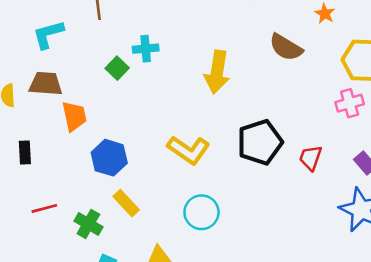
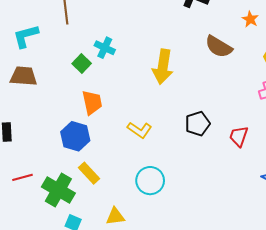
cyan cross: (146, 49) -> (105, 48), turned 30
orange trapezoid: (74, 116) -> (92, 103), moved
black pentagon: (260, 142) -> (198, 124), size x0.7
yellow L-shape: (188, 150) -> (140, 130), size x0.7
green cross: (88, 224) -> (58, 190), size x1.4

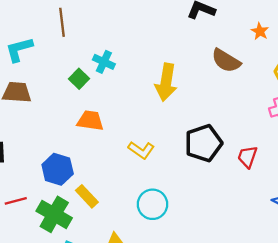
orange trapezoid: (92, 103) -> (90, 121), turned -70
black pentagon: (198, 124) -> (203, 143), size x1.4
blue hexagon: (75, 136) -> (58, 169), moved

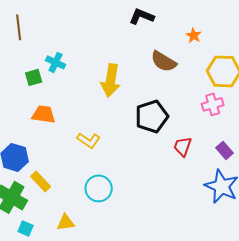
green square: (79, 79) -> (34, 77), turned 30
black pentagon: (203, 143) -> (152, 116), moved

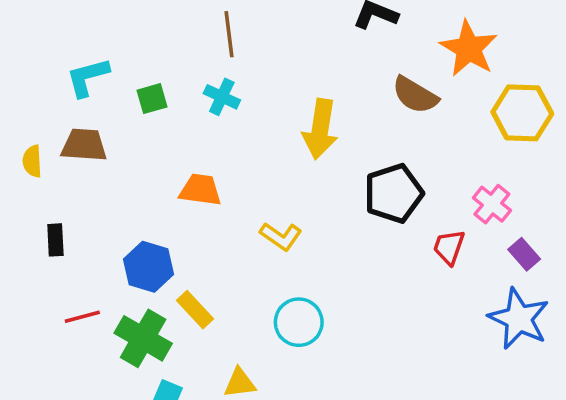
brown line: (19, 27) -> (229, 34), moved
orange star: (194, 35) -> (469, 48), size x2.0
green square: (34, 77) -> (152, 99), moved
pink cross: (213, 104) -> (492, 204), moved, turned -35

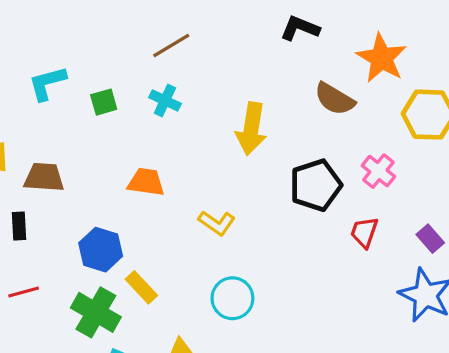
brown line: (229, 34) -> (171, 46), turned 66
brown trapezoid: (84, 145) -> (44, 177), moved
pink cross: (492, 204) -> (378, 171), moved
red line: (82, 317) -> (24, 292), moved

